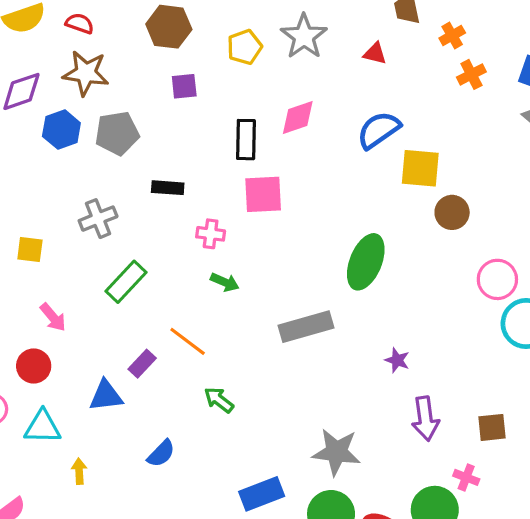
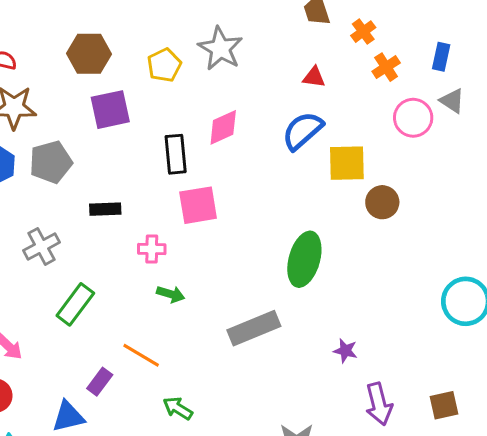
red triangle: (375, 53) -> (314, 77), moved
purple square: (184, 86) -> (110, 110), size x1.5
pink circle: (497, 279) -> (413, 118), moved

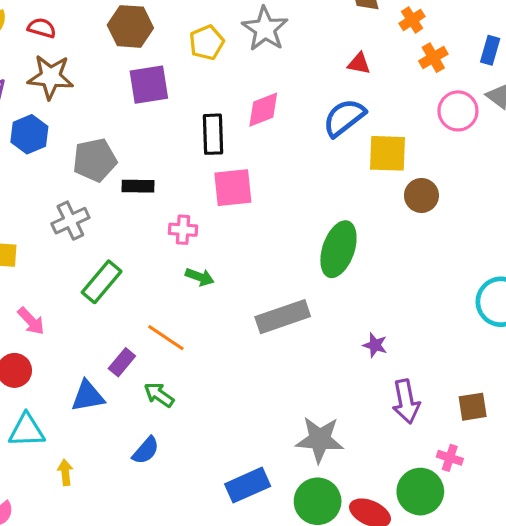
gray pentagon: (51, 162) -> (95, 160), moved
green arrow: (178, 408) -> (159, 395), moved

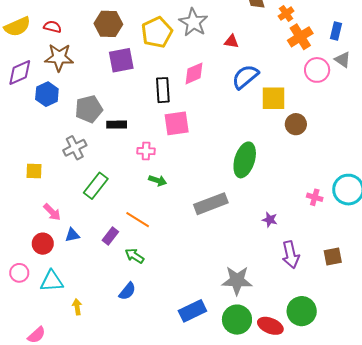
yellow pentagon: (207, 43) -> (157, 32), size x1.4
orange cross: (433, 58) -> (300, 37), size x1.4
red triangle: (359, 64) -> (231, 41), moved
blue triangle: (88, 396) -> (72, 235), moved, size x0.7
pink cross: (450, 458) -> (315, 197), moved

